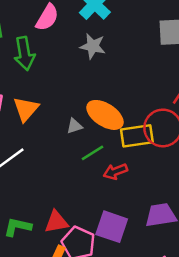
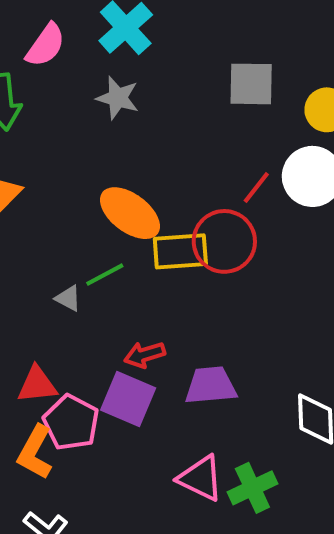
gray triangle: (75, 126) -> (68, 298), moved, turned 42
red arrow: (115, 172) -> (145, 355), moved

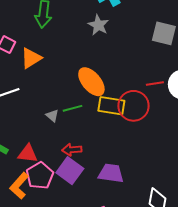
red line: (256, 188) -> (155, 84), turned 30
red arrow: (145, 355) -> (72, 150), moved

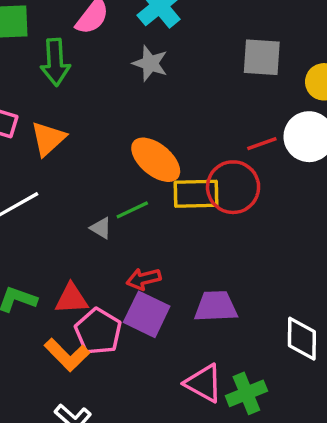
orange L-shape: (19, 186) -> (67, 355), turned -76

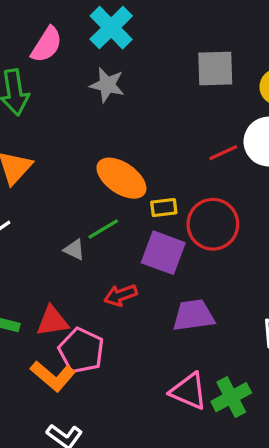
red circle: (233, 187) -> (213, 224), moved
yellow rectangle: (196, 194) -> (164, 207), size x0.6
purple square: (147, 314) -> (163, 253), moved

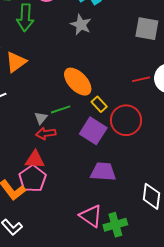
yellow rectangle: (164, 207) -> (99, 104), turned 42
gray triangle: (74, 250) -> (41, 118), turned 32
red arrow: (121, 295) -> (46, 133), moved
red triangle: (52, 321) -> (35, 160), moved

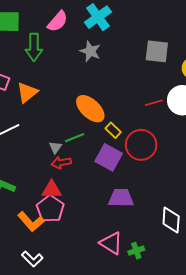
green cross: (115, 225) -> (136, 251), size x0.7

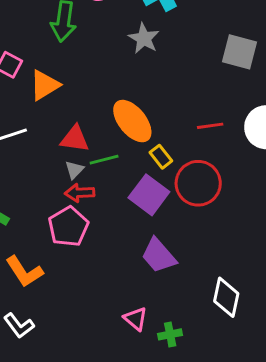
red line: (154, 103) -> (210, 126), moved
red triangle: (52, 190) -> (75, 139), moved
purple trapezoid: (121, 198) -> (159, 256), turned -140
pink pentagon: (50, 209) -> (68, 227), moved
pink triangle: (111, 243) -> (135, 319), size x0.7

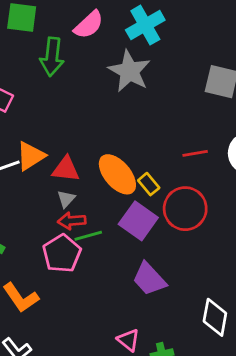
gray star: (144, 38) -> (129, 71), size x1.4
orange triangle: (45, 85) -> (31, 156), moved
orange ellipse: (132, 121) -> (117, 174), moved
green line: (104, 160) -> (88, 236), moved

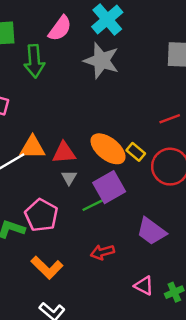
orange triangle: (31, 156) -> (32, 147), turned 44
red arrow: (72, 221) -> (102, 252), moved
purple square: (138, 221) -> (109, 187), moved, turned 36
pink pentagon: (62, 253) -> (41, 215), moved

